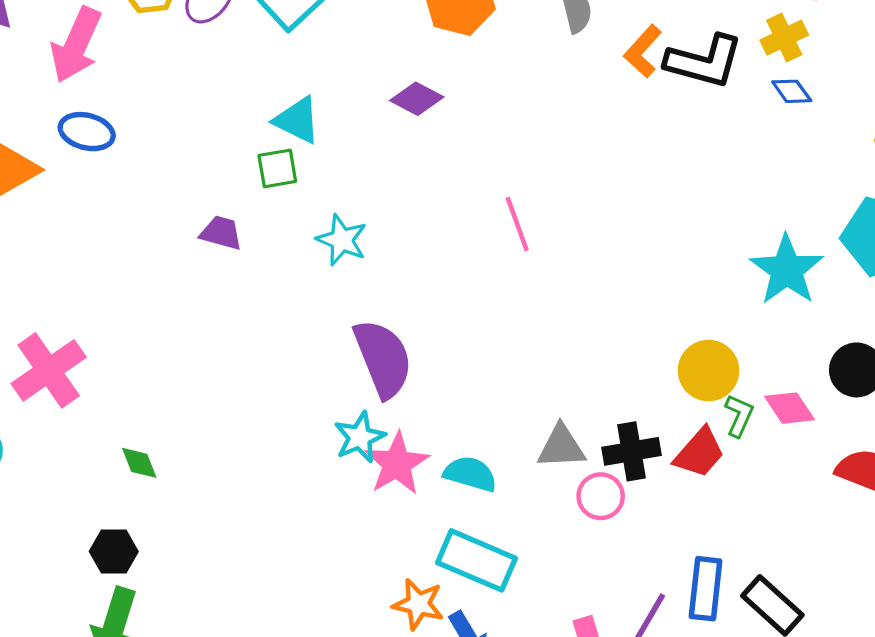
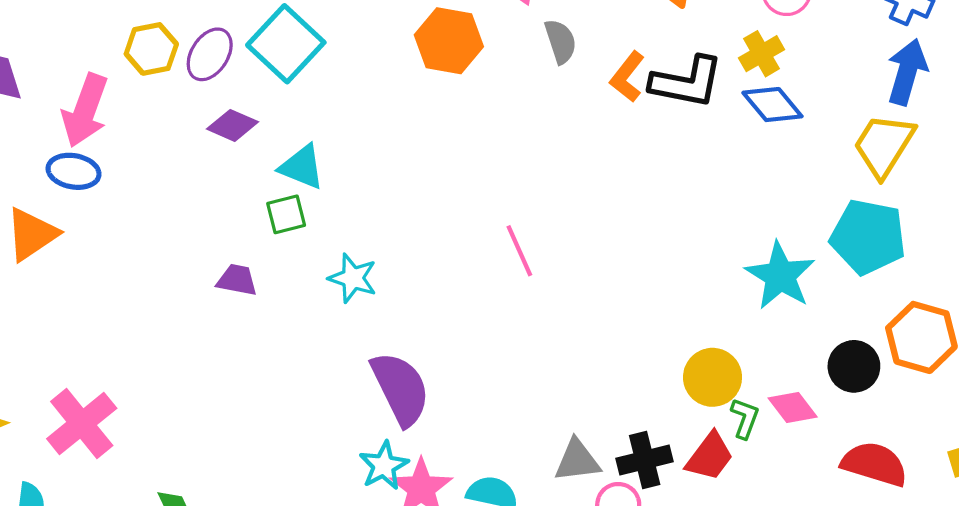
blue diamond: (792, 91) -> (772, 105), size x1.5
purple diamond: (417, 99) -> (233, 125), moved
blue ellipse: (87, 132) -> (74, 171), moved

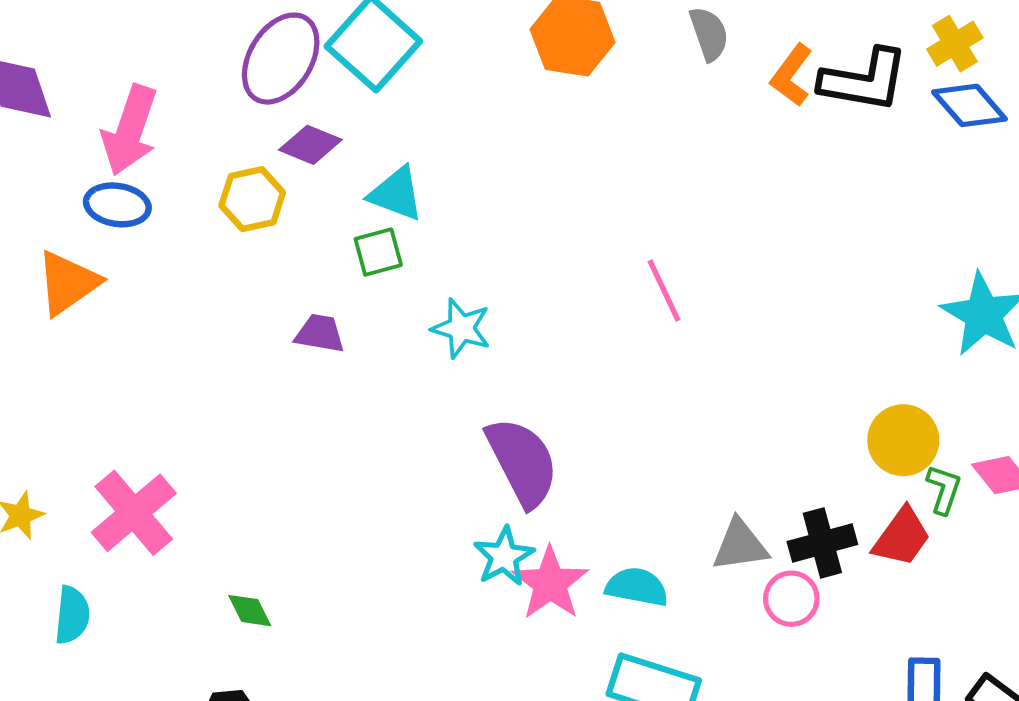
yellow hexagon: (151, 49) -> (252, 199), moved
purple ellipse: (210, 54) -> (281, 59), size x1.4

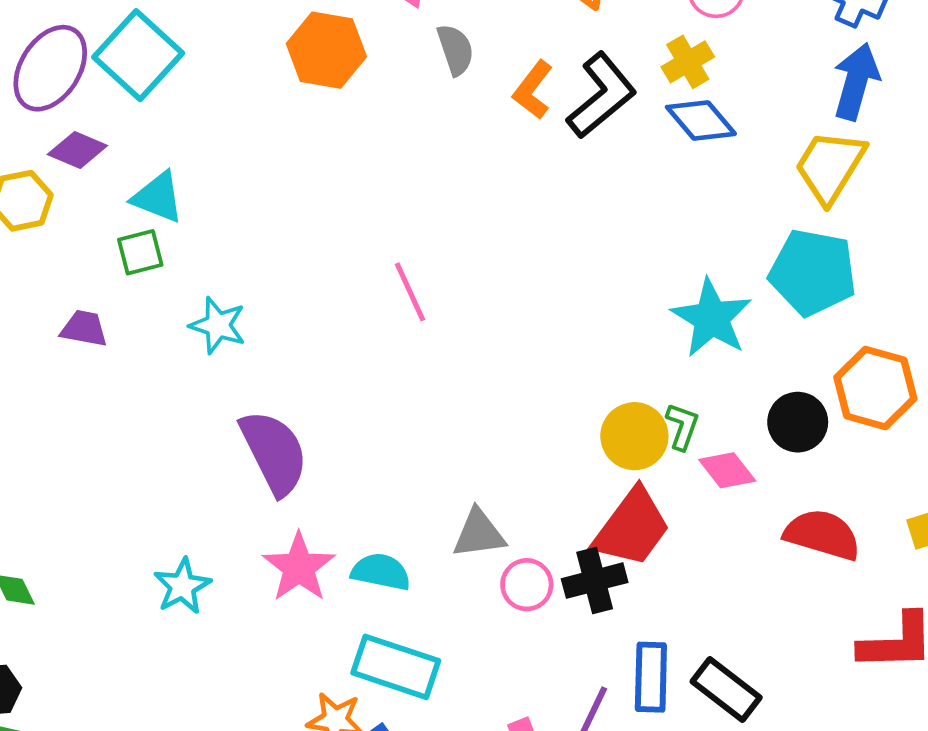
black L-shape: (864, 80) -> (602, 95), turned -50
green L-shape: (944, 489) -> (682, 426), moved
red trapezoid: (902, 537) -> (632, 528), size x1.4
black cross: (822, 543) -> (595, 581), moved
cyan star: (504, 556) -> (182, 586), moved

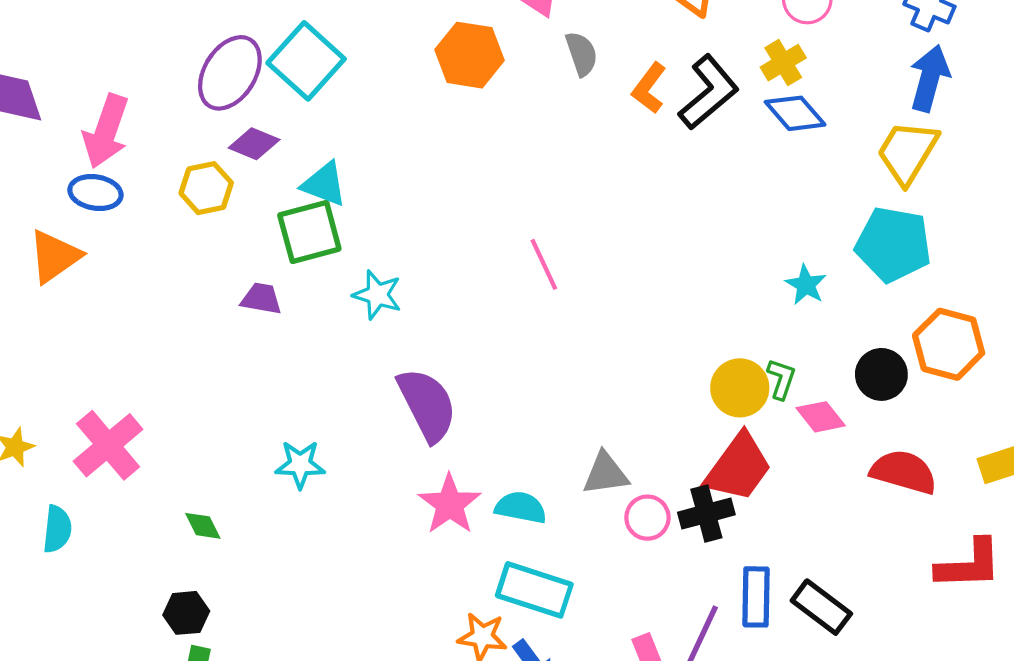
green square: (140, 252) -> (309, 232), size x1.6
cyan star: (712, 318) -> (806, 285), size x0.6
cyan star: (182, 586) -> (300, 464), moved, turned 30

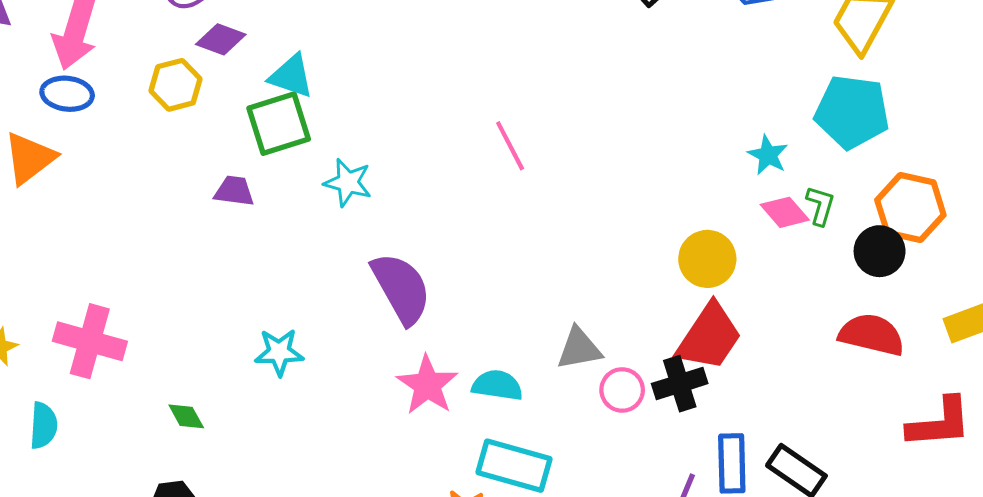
black circle: (881, 374) -> (880, 251), moved
green L-shape: (781, 379) -> (820, 206), moved
pink diamond: (821, 417) -> (785, 212), moved
pink cross: (108, 445) -> (90, 341), turned -32

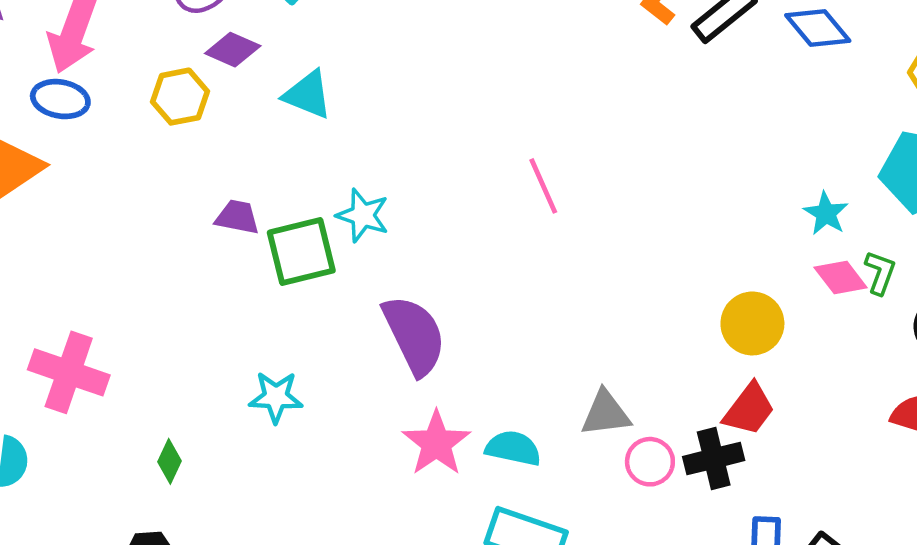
green square: (279, 124) -> (301, 252), moved
red trapezoid: (709, 337) -> (749, 409), size x0.7
green diamond: (186, 416) -> (169, 461), turned 51

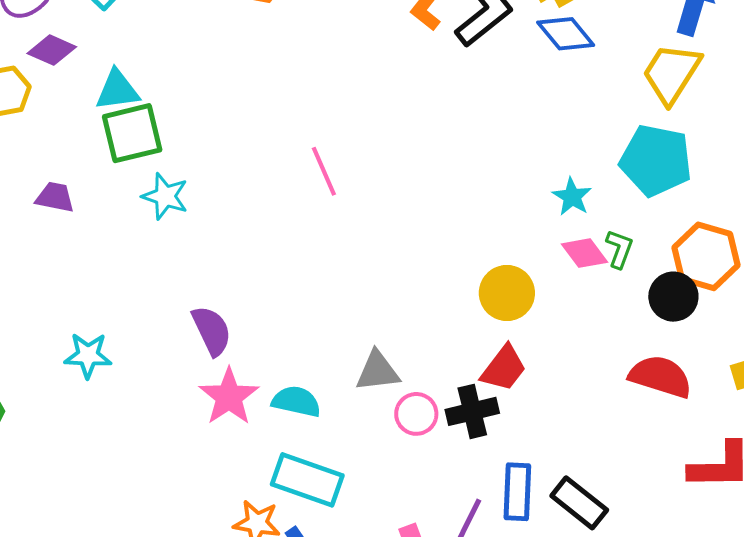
cyan triangle: (308, 95) -> (117, 90), turned -30
green square: (301, 252) -> (132, 133), moved
purple semicircle: (414, 335) -> (212, 331), moved, size x0.7

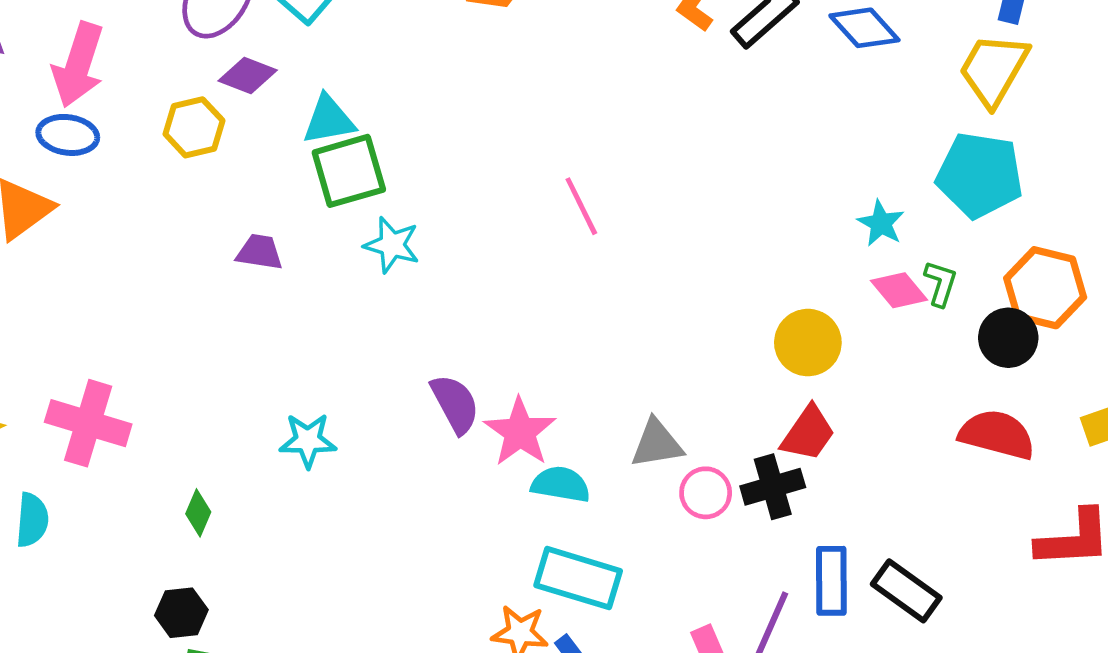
pink star: (229, 397) -> (520, 432), moved

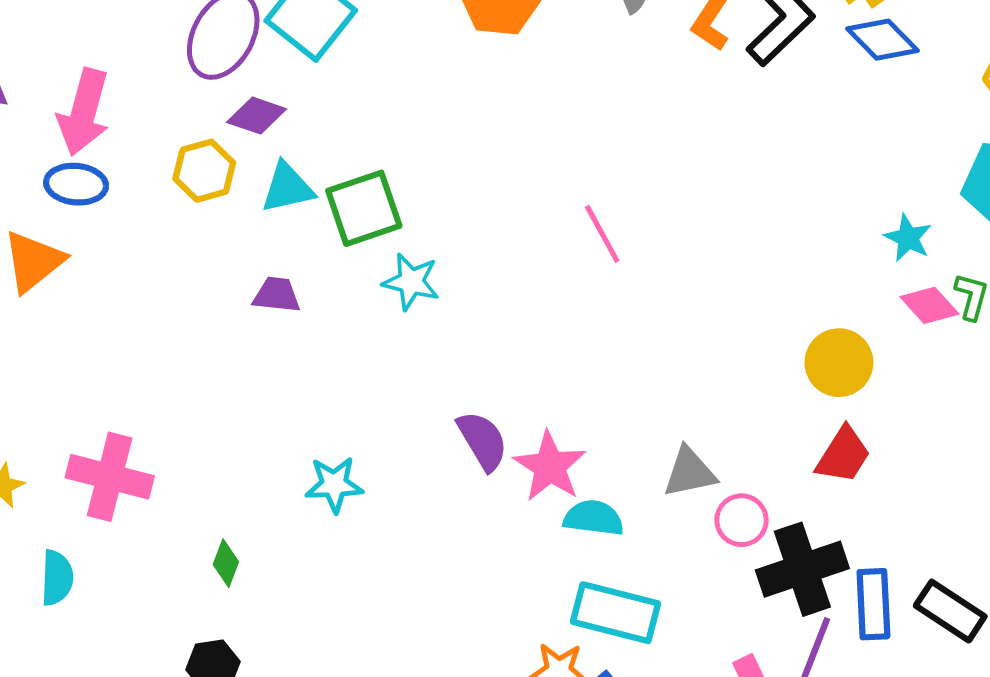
cyan triangle: (329, 120) -> (287, 188), moved
black cross: (773, 487) -> (802, 569), moved, size x1.4

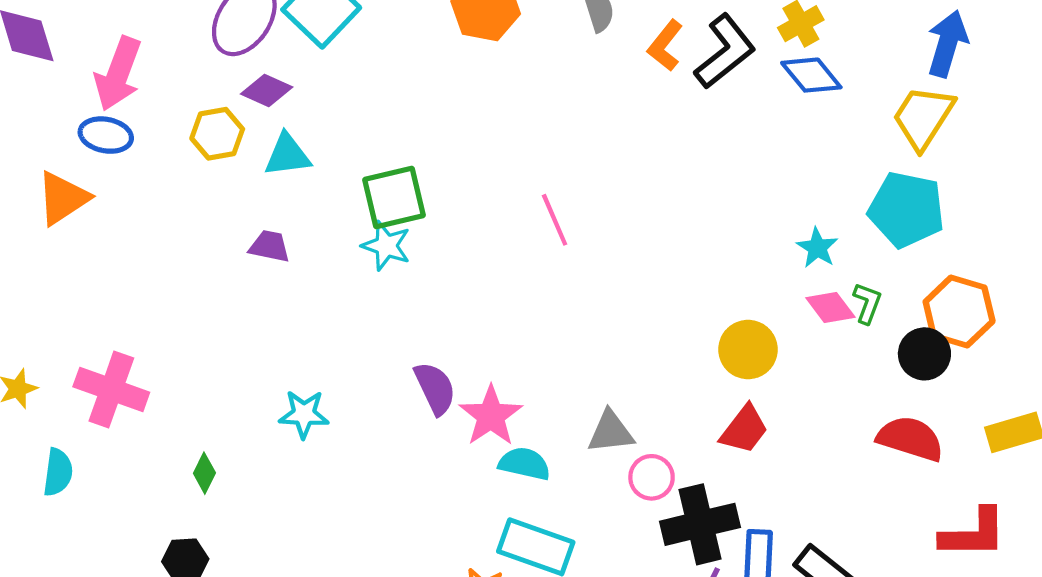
green square: (364, 208) -> (394, 198), moved

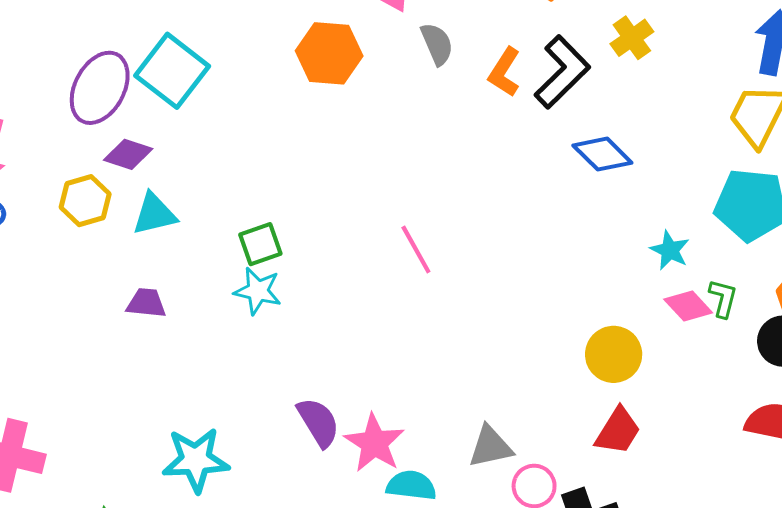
blue diamond: (811, 75) -> (602, 154), moved
green square: (394, 198) -> (260, 244), size x0.7
cyan star: (304, 414) -> (196, 460), size x1.4

